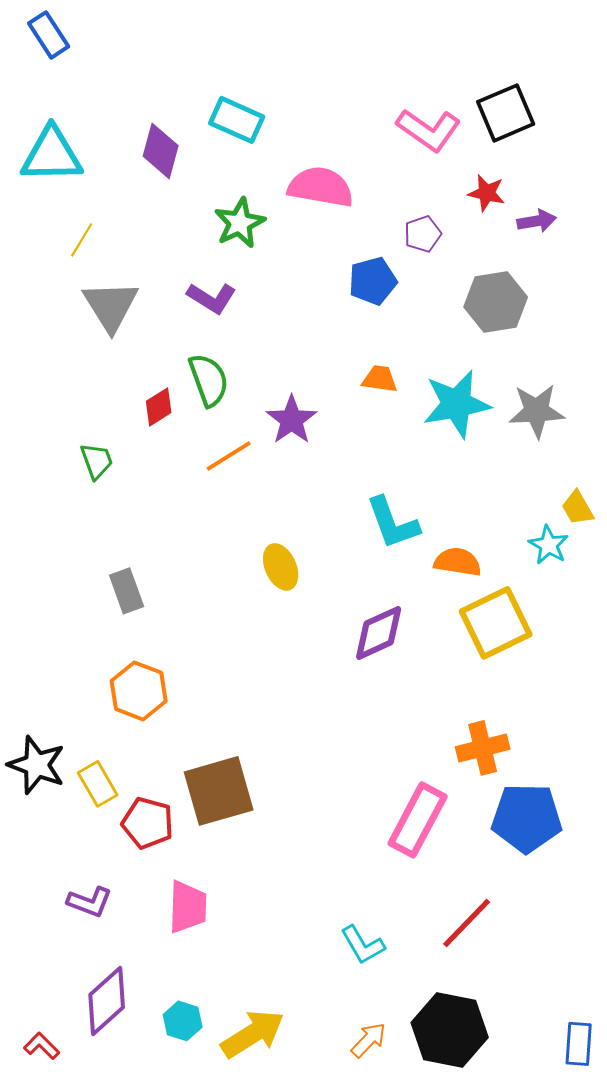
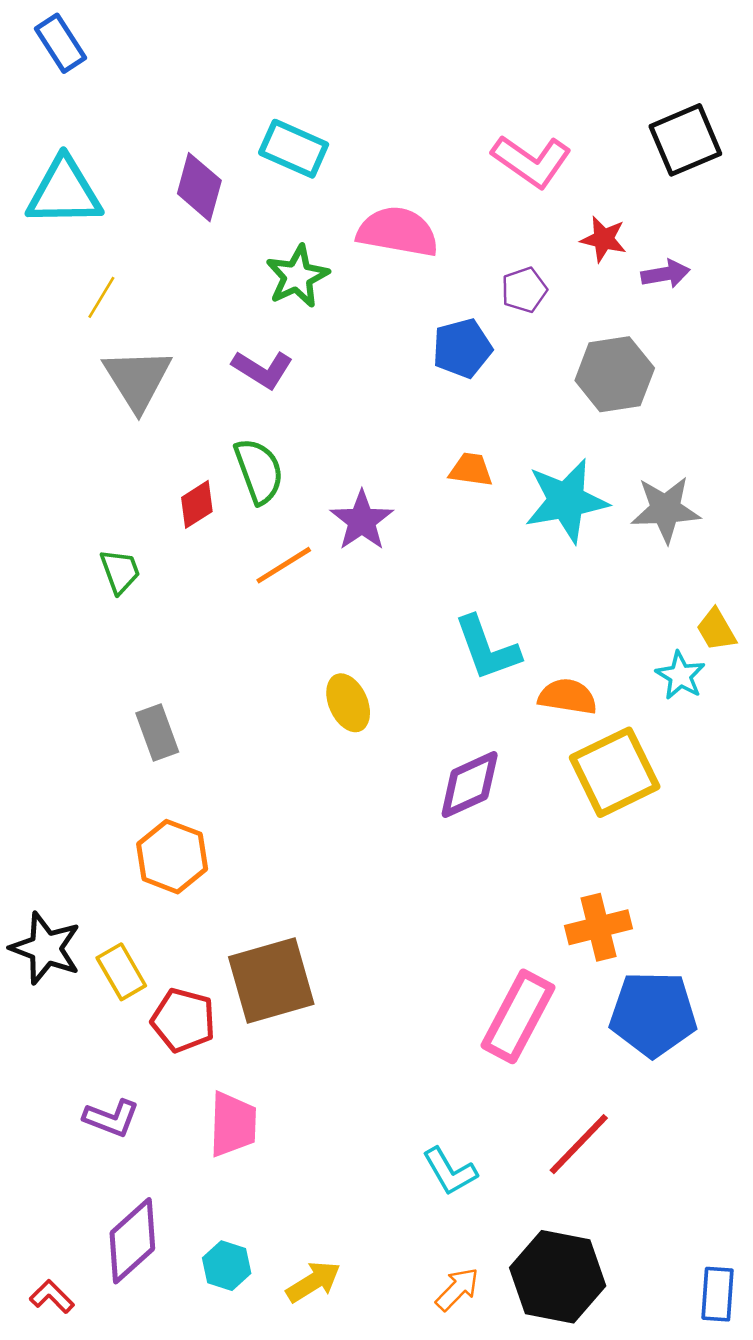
black square: (506, 113) -> (685, 140), moved
yellow arrow: (253, 1034) -> (313, 1282), size x0.7

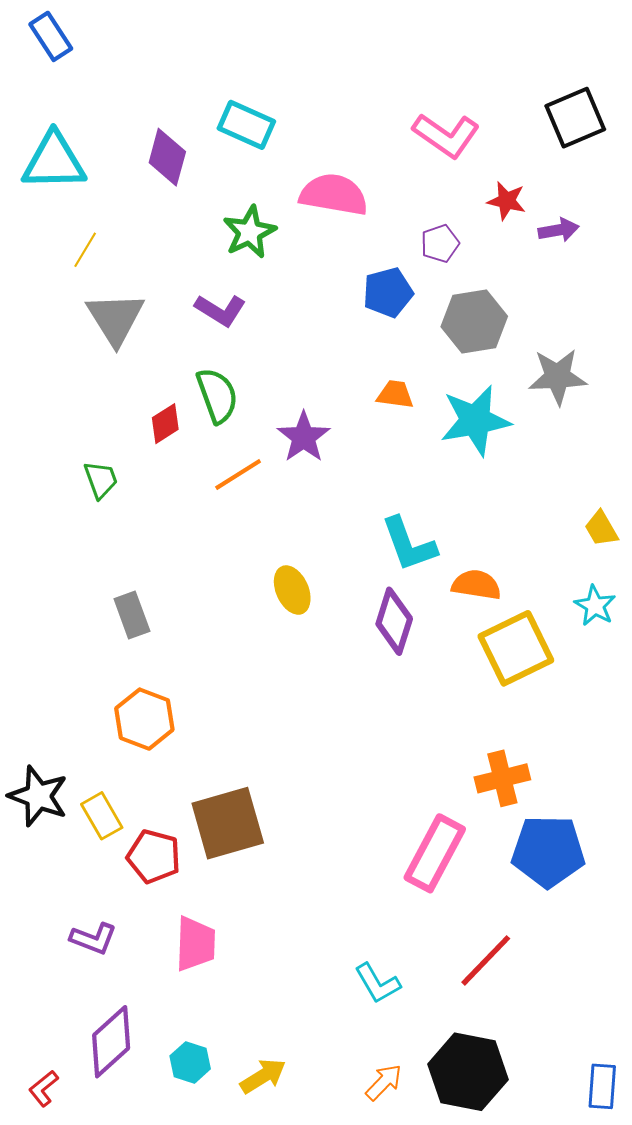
gray hexagon: (615, 374) -> (474, 322), moved
gray star: (665, 509) -> (558, 377), moved
cyan star: (680, 676) -> (595, 606), moved
purple diamond: (470, 785) -> (394, 621), moved, turned -48
red L-shape: (52, 1297) -> (43, 1088), turned -84

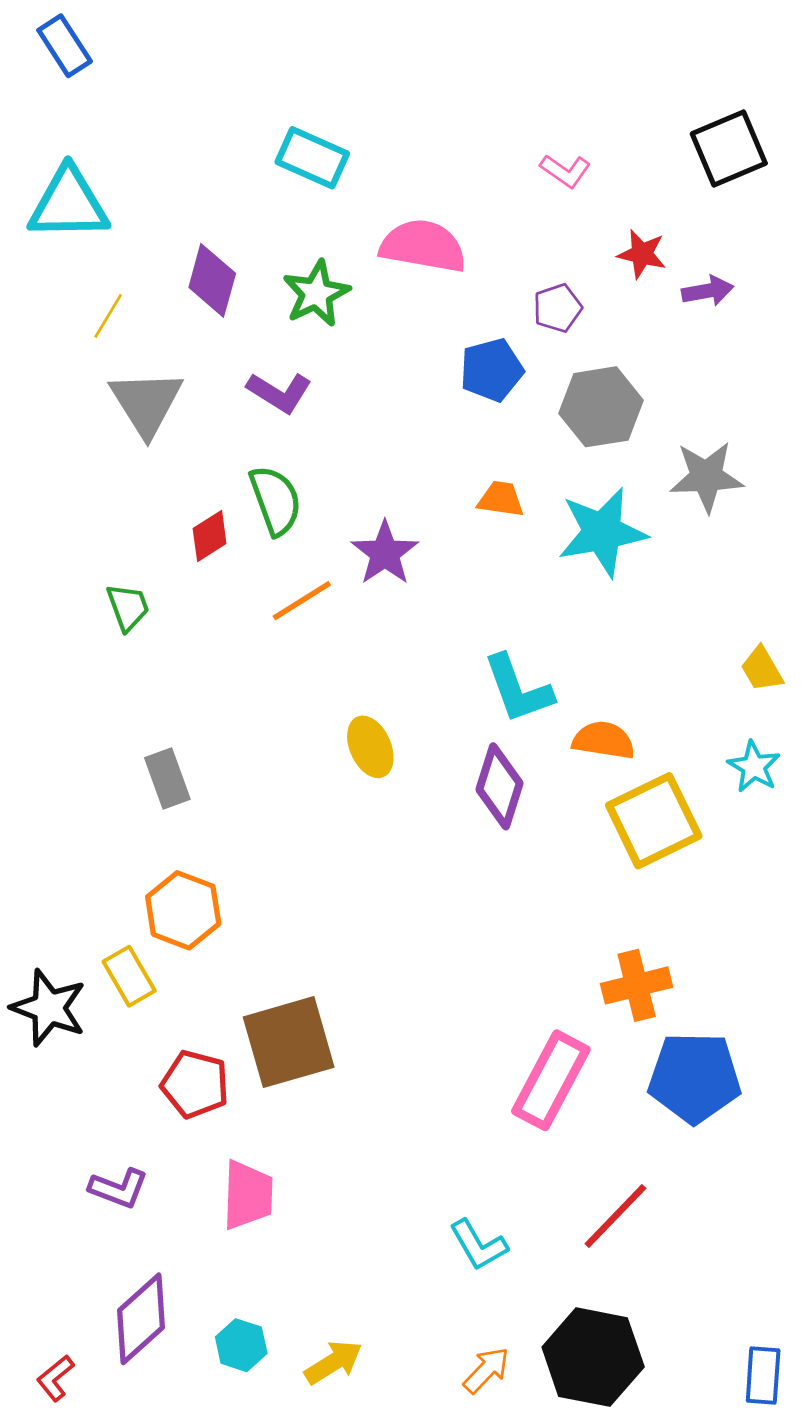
pink L-shape: (446, 135) -> (565, 171), size x0.6
purple diamond: (167, 157) -> (212, 280), moved
yellow rectangle: (102, 816) -> (129, 976), moved

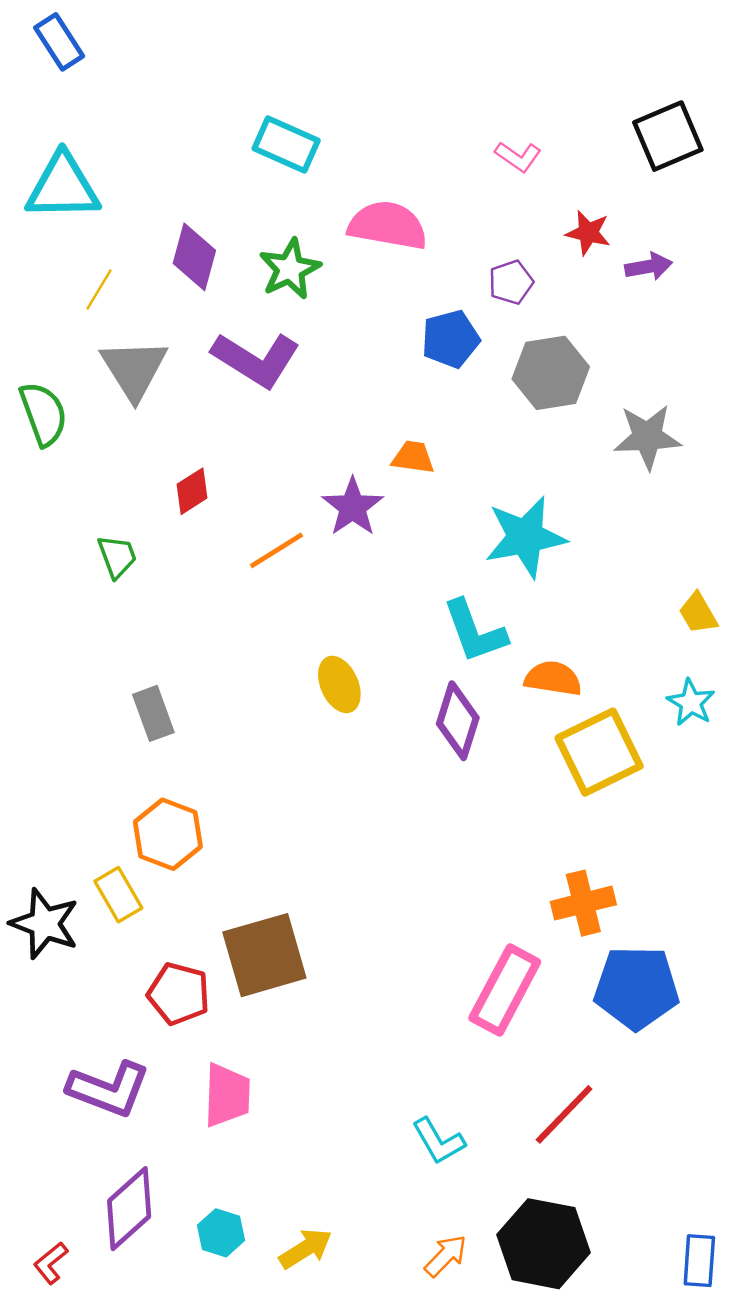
purple L-shape: (279, 392) -> (256, 360), size x1.5
orange trapezoid: (501, 499) -> (413, 457), moved
green semicircle: (275, 500) -> (43, 414), moved
cyan star: (602, 532) -> (525, 537), moved
purple L-shape: (119, 1188) -> (109, 1089), size x1.5

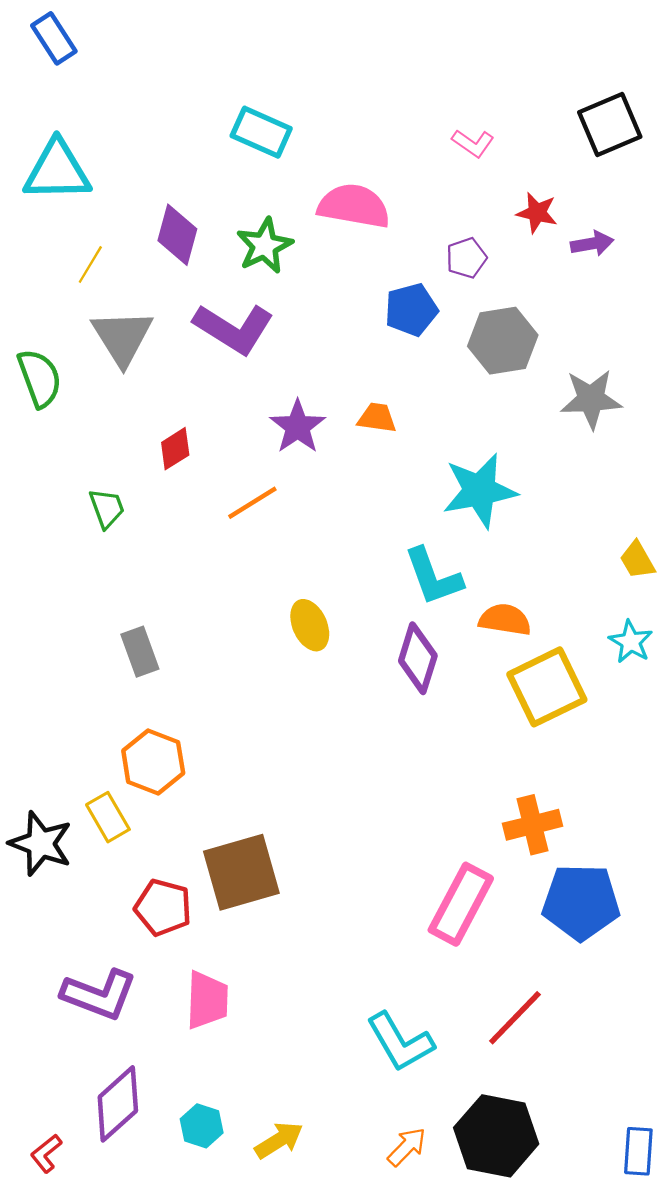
purple star: (353, 507) -> (298, 427), moved
cyan L-shape: (438, 1141) -> (400, 1042), size x1.4

